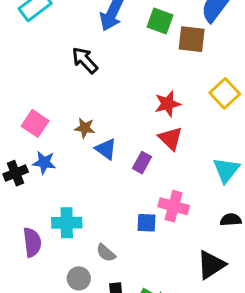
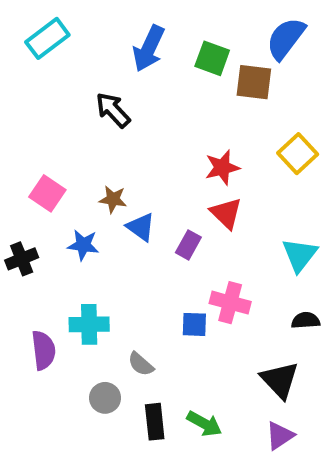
blue star: (44, 163) -> (83, 245), moved
black triangle: (211, 265) -> (280, 380), turned -40

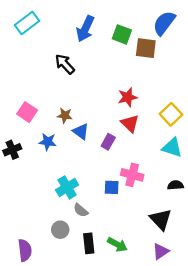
yellow square: (298, 154) -> (171, 114), moved
cyan triangle: (300, 255) -> (172, 147), turned -50
cyan cross: (89, 324) -> (67, 187), moved, turned -30
purple semicircle: (43, 350) -> (25, 250), moved

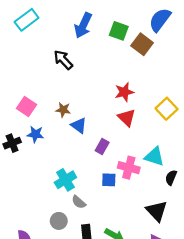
brown square: (146, 48) -> (142, 44), turned 30
blue star: (48, 142) -> (35, 134), moved
purple rectangle: (108, 142) -> (102, 146), moved
cyan triangle: (172, 147) -> (154, 156), moved
black semicircle: (176, 185) -> (171, 178), turned -64

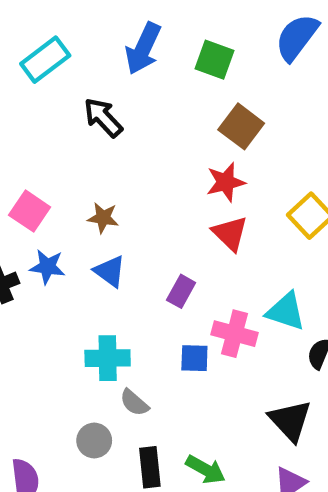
cyan rectangle: (27, 20) -> (45, 60), moved
brown square: (142, 44) -> (241, 126), moved
blue triangle: (79, 125) -> (110, 271), moved
cyan cross: (65, 180) -> (108, 358), turned 30

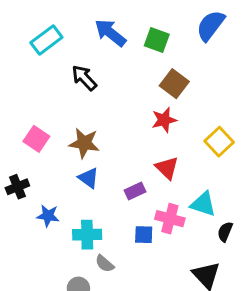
blue arrow: (143, 48) -> (110, 33), turned 104
brown star: (103, 218) -> (84, 143), size x1.5
red triangle: (230, 233) -> (167, 168), moved
blue star: (47, 267) -> (48, 216), moved
purple rectangle: (181, 291) -> (135, 191), turned 36

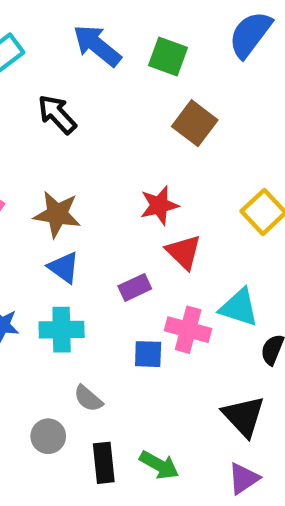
red star: (164, 120) -> (159, 205), moved
cyan cross: (87, 235) -> (62, 330), moved

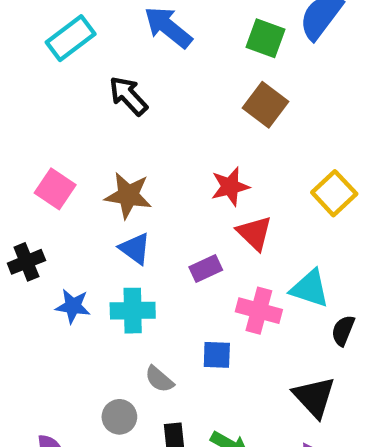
green square: (168, 57) -> (266, 38), moved
blue square: (148, 354) -> (217, 355), moved

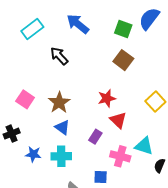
brown star: (128, 195) -> (59, 102), turned 30
purple rectangle: (206, 268) -> (95, 137), turned -32

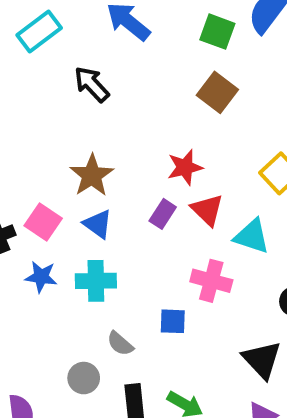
pink square: (25, 99) -> (43, 222), moved
purple rectangle: (95, 137) -> (163, 214), moved
cyan triangle: (144, 146) -> (252, 236), moved

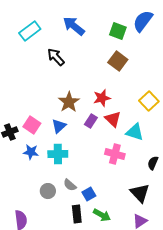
brown star: (92, 175) -> (69, 102), moved
blue triangle: (98, 224) -> (59, 126), turned 42
blue square: (173, 321) -> (89, 194), moved, turned -32
gray circle: (84, 378) -> (48, 191), moved

